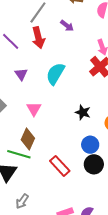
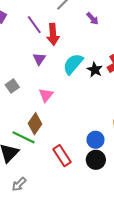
red arrow: (38, 38) -> (53, 34), moved
black star: (83, 112) -> (95, 70), moved

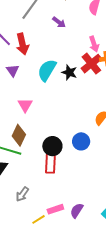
red rectangle: (62, 156) -> (50, 162), turned 45
black circle: (96, 160) -> (52, 146), moved
gray arrow: (19, 184) -> (22, 194), moved

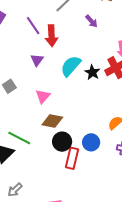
brown diamond: (19, 135) -> (52, 121), moved, turned 65
red rectangle: (50, 162) -> (72, 158), moved
gray arrow: (22, 194) -> (15, 190), moved

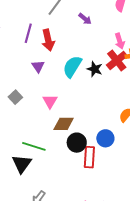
purple line: (33, 26) -> (28, 33), turned 60

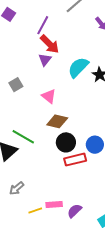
red arrow: (48, 40) -> (50, 44), moved, turned -45
pink triangle: (50, 101) -> (49, 96), turned -35
red rectangle: (89, 157) -> (75, 160), turned 60

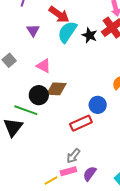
red arrow: (50, 44) -> (59, 14), moved
black circle: (66, 142) -> (39, 95), moved
gray arrow: (17, 188) -> (73, 156), moved

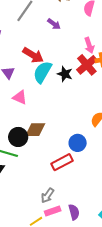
pink triangle: (44, 66) -> (20, 97), moved
gray arrow: (73, 156) -> (47, 196), moved
purple semicircle: (90, 174) -> (74, 212), turned 133

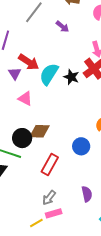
red arrow: (33, 55) -> (29, 62), moved
red rectangle: (62, 162) -> (50, 164), moved, turned -35
purple semicircle: (74, 212) -> (87, 194), moved

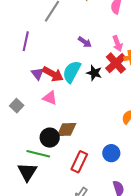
purple arrow: (62, 27) -> (85, 42), moved
red arrow: (29, 62) -> (53, 74), moved
blue circle: (81, 146) -> (111, 153), moved

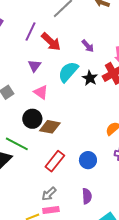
red arrow: (53, 74) -> (51, 42), moved
black circle: (50, 138) -> (32, 119), moved

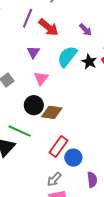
pink triangle: (41, 92) -> (41, 78), turned 35
blue circle: (88, 160) -> (73, 158), moved

